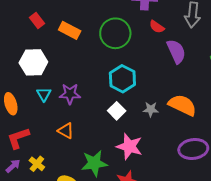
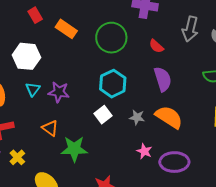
red semicircle: (157, 27) -> (156, 46), moved
purple semicircle: (176, 51) -> (163, 79), moved
pink star: (129, 146) -> (144, 151), moved, size x0.6
green star: (94, 163) -> (74, 149), moved

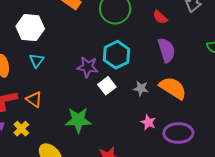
purple star: (59, 92) -> (88, 67), moved
orange triangle: (50, 128) -> (34, 100), moved

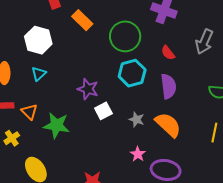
cyan hexagon: (117, 55) -> (132, 73), moved
green star: (78, 120) -> (56, 125), moved

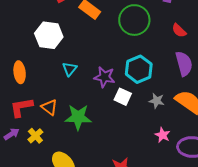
cyan hexagon: (132, 73) -> (139, 69), moved
cyan triangle: (39, 74) -> (70, 69), moved
white square: (103, 111) -> (123, 97), turned -30

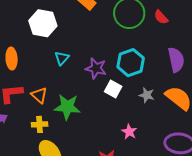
red semicircle: (179, 30) -> (161, 17), moved
pink star: (163, 135) -> (129, 132), moved
yellow cross: (35, 136) -> (40, 124), moved, turned 35

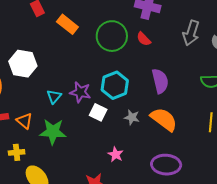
white hexagon: (43, 23) -> (23, 64), moved
cyan triangle: (62, 58) -> (54, 97), moved
yellow cross: (40, 124) -> (17, 152), moved

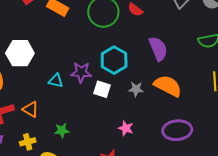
cyan triangle: (54, 97) -> (56, 81), turned -49
green star: (53, 132) -> (62, 130), moved, size x0.6

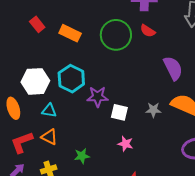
cyan hexagon: (114, 60) -> (71, 79), moved
cyan triangle: (56, 81) -> (49, 111), moved
pink star: (126, 128) -> (125, 144), moved

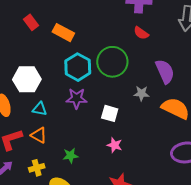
green circle: (116, 35) -> (112, 62), moved
cyan hexagon: (71, 79) -> (78, 67), moved
purple star: (98, 97) -> (77, 98), moved
gray star: (153, 110) -> (141, 93), moved

